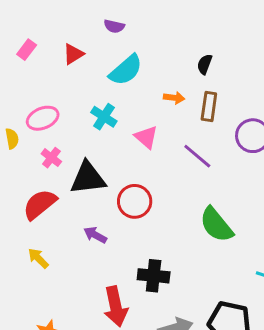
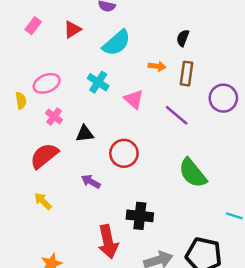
black triangle: (88, 178) -> (85, 134), size x0.6

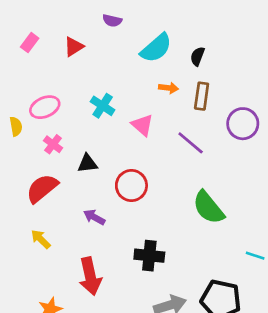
cyan semicircle: (117, 43) -> (156, 48), moved
red arrow: (108, 242) -> (90, 276), moved

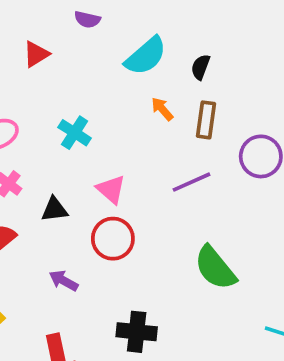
orange arrow: (169, 88) -> (162, 109), turned -138
pink triangle: (142, 125) -> (111, 189), moved
purple line: (191, 143) -> (191, 182), turned -64

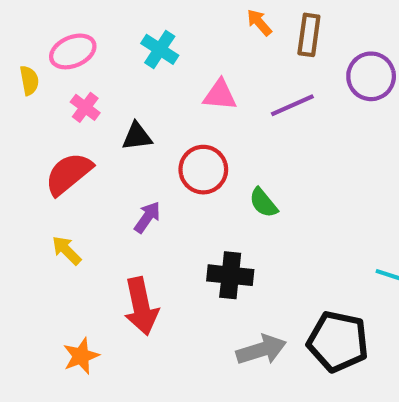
pink triangle: (111, 189) -> (220, 95), moved, turned -36
green semicircle: (215, 268) -> (263, 203), moved, size x0.6
purple arrow: (64, 281) -> (147, 217), turned 96

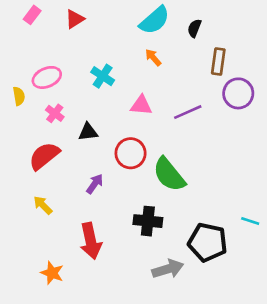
orange arrow: (259, 22) -> (153, 58), moved
brown rectangle: (309, 35) -> (218, 61), moved
green semicircle: (263, 203) -> (169, 175), size x1.8
black pentagon: (338, 341) -> (208, 242), moved
orange star: (81, 356) -> (52, 273), turned -30

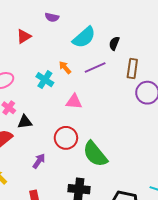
orange arrow: (153, 58) -> (65, 68), moved
purple line: (188, 112) -> (95, 68), moved
black triangle: (88, 132) -> (25, 122), moved

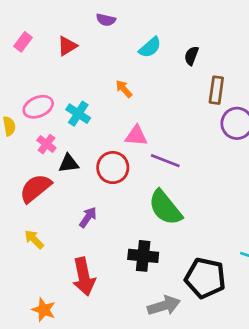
cyan semicircle: (84, 37) -> (150, 47), size x0.7
purple line: (95, 68) -> (165, 161), moved, turned 45
cyan cross: (45, 80) -> (78, 114), moved
red circle: (66, 138) -> (113, 168), moved

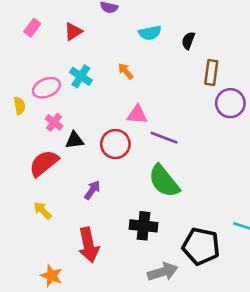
cyan semicircle: (150, 47) -> (150, 33), turned 30
cyan cross: (78, 114) -> (81, 76), moved

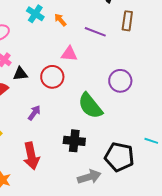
cyan cross: (81, 76) -> (35, 14), moved
purple circle: (230, 103) -> (120, 81), moved
purple line: (164, 138) -> (95, 32), moved

